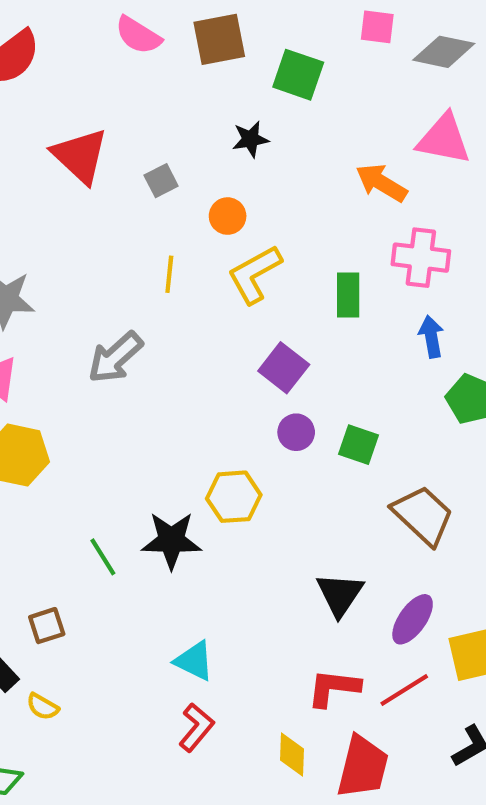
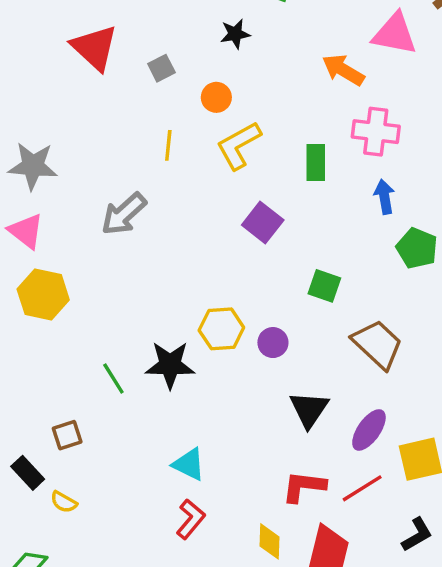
purple circle: (296, 432) -> (273, 343), moved

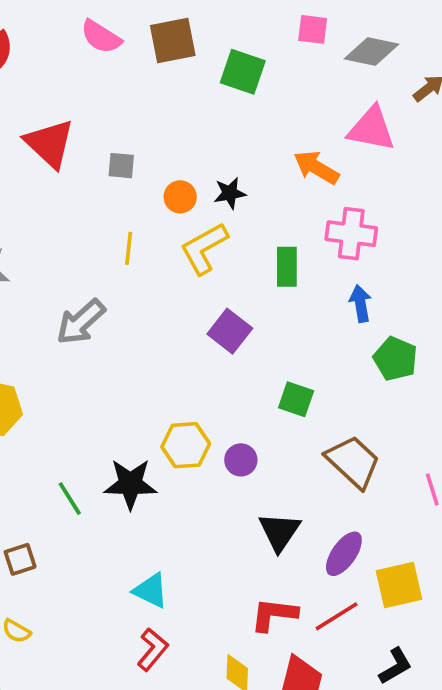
black star: (235, 34) -> (230, 193), moved
gray square: (161, 68) -> (121, 166), turned 32

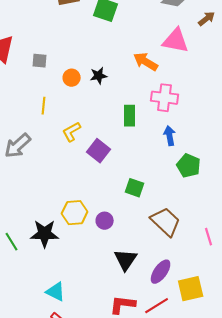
yellow L-shape: (204, 248) -> (72, 132), moved, size x0.7

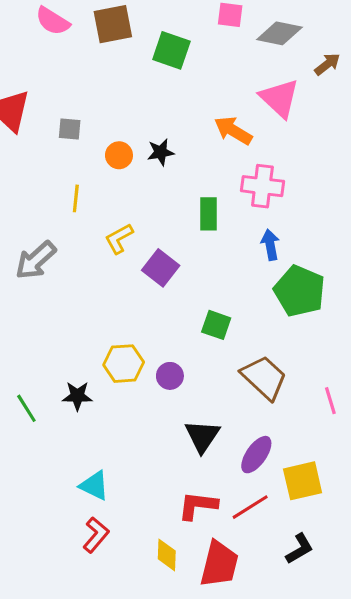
pink triangle: (176, 41) -> (279, 98), turned 32
green pentagon: (189, 166) -> (300, 291), size x1.4
black star: (45, 234) -> (77, 396), size x0.7

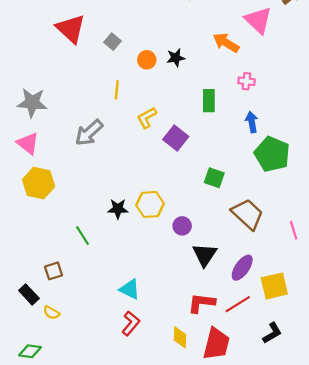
gray square: (70, 129) -> (113, 42), turned 35
pink cross: (262, 186) -> (246, 81), size x0.6
purple circle: (170, 376) -> (182, 226), moved
black star: (77, 396) -> (118, 209), moved

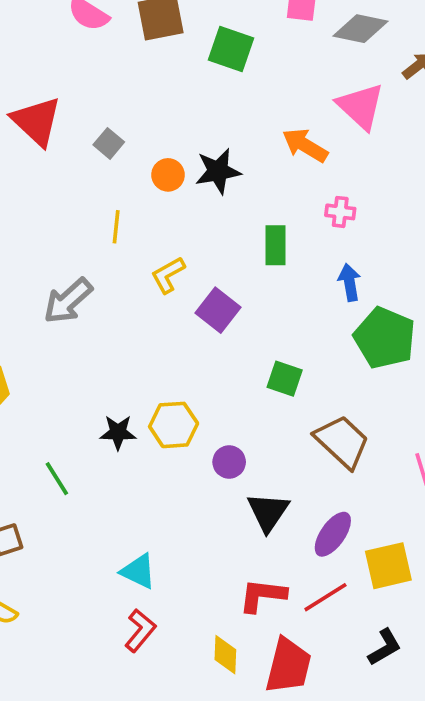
black star: (176, 58) -> (218, 171), size x1.4

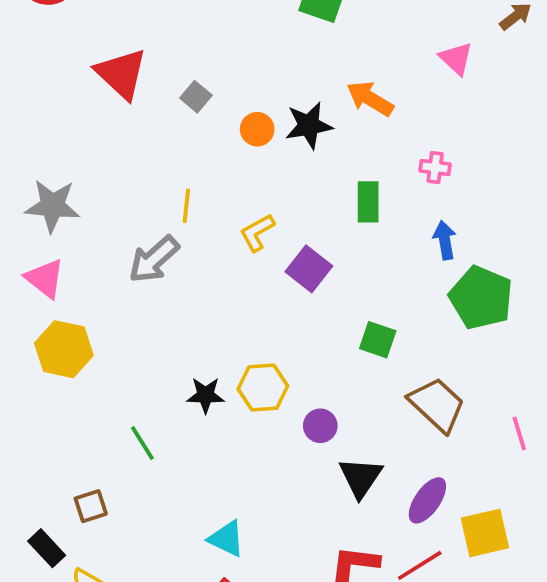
pink triangle: (361, 106) -> (456, 58), size x0.7
orange arrow: (305, 145) -> (370, 99), moved
yellow line: (116, 227) -> (186, 206), moved

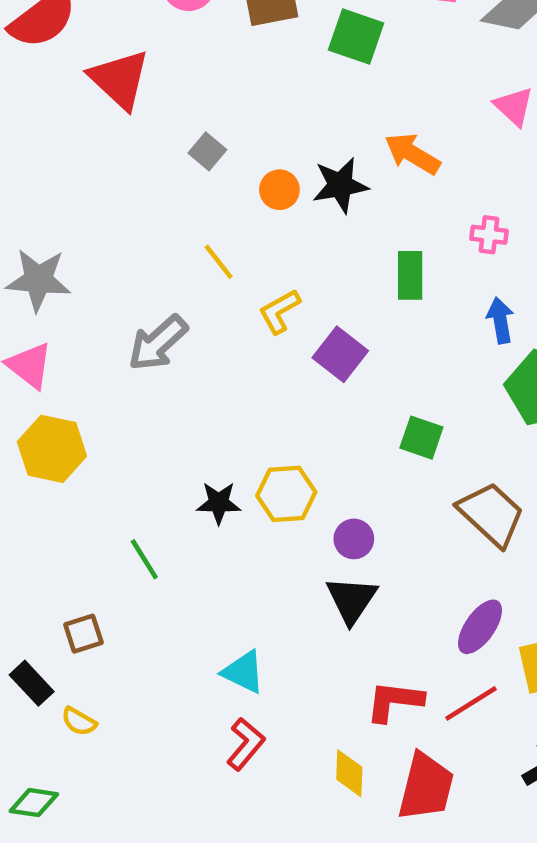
red triangle: (121, 74) -> (120, 79), moved
yellow line: (186, 206) -> (219, 262), moved, turned -44
black triangle: (360, 477) -> (352, 600), moved

